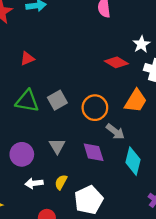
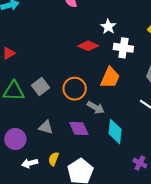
gray triangle: (57, 146) -> (46, 127), turned -35

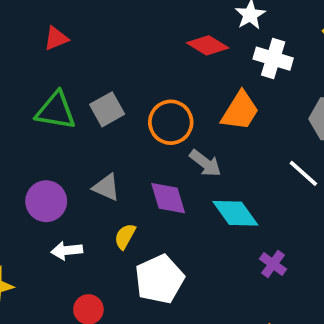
cyan diamond: (115, 131) -> (235, 213), turned -50
yellow semicircle: (54, 159) -> (125, 236), moved
purple cross: (140, 163) -> (273, 264), moved

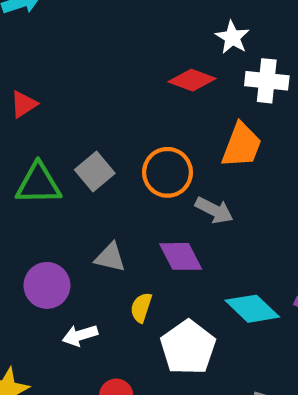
cyan diamond: (235, 213) -> (252, 309), moved

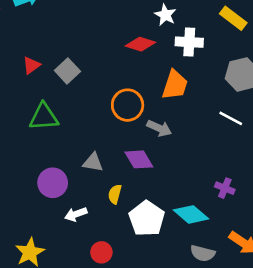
gray square: (95, 171) -> (67, 71), moved
cyan diamond: (252, 309) -> (191, 214), moved

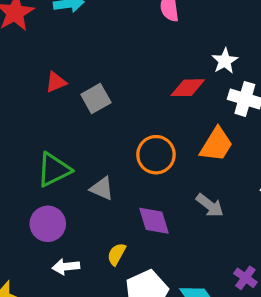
red diamond: (140, 44) -> (188, 88), turned -32
green triangle: (44, 117) -> (54, 170), moved, turned -36
gray arrow: (159, 128) -> (210, 205), moved
gray triangle: (93, 162) -> (102, 188), moved

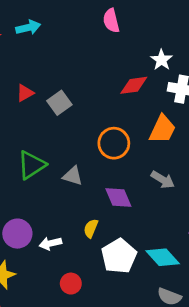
purple circle: (48, 224) -> (17, 234), moved

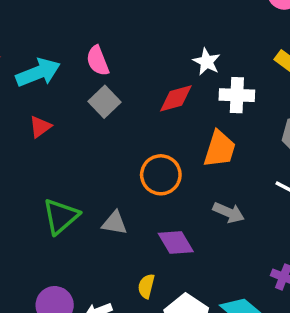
pink semicircle: (111, 21) -> (98, 61), moved
cyan arrow: (28, 27) -> (38, 73), moved, size x1.4
gray square: (59, 103) -> (105, 102), moved

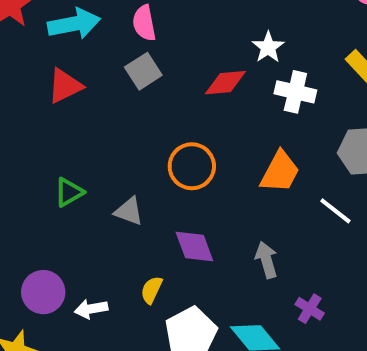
red triangle: (40, 127) -> (65, 86), size x1.4
orange trapezoid: (220, 149) -> (280, 172), moved
gray arrow: (229, 212) -> (266, 260), moved, turned -140
green triangle: (61, 216) -> (69, 192), size x0.7

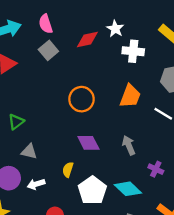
red diamond: (225, 83) -> (87, 39), moved
gray triangle: (129, 211) -> (29, 151), moved

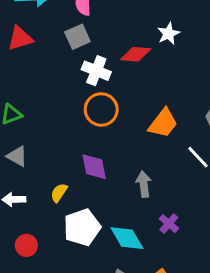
red diamond: (87, 39) -> (136, 54), moved
white cross: (133, 51) -> (96, 71), moved

